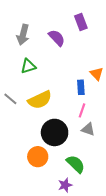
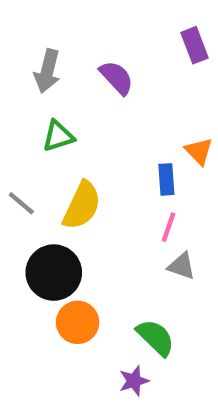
purple rectangle: (81, 22) -> (195, 45), moved
yellow semicircle: (40, 100) -> (82, 205), turned -40
black circle: (55, 132) -> (54, 273), moved

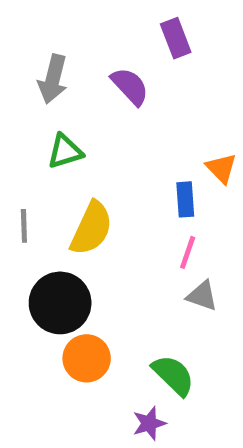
purple rectangle: (195, 45) -> (176, 38), moved
gray line: (21, 203) -> (24, 226), turned 48

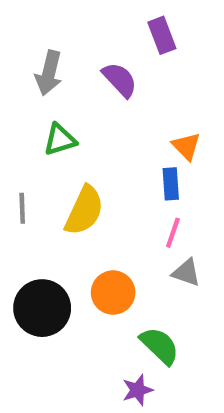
orange triangle: (221, 168) -> (186, 146), moved
black circle: (60, 303) -> (42, 308), moved
orange circle: (87, 358) -> (113, 293), moved

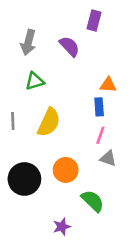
purple rectangle: (162, 35) -> (94, 21), turned 36
orange triangle: (186, 146) -> (108, 85), turned -42
purple star: (137, 390) -> (62, 227), moved

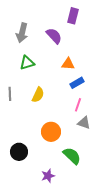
orange triangle: (108, 85) -> (68, 64), moved
blue rectangle: (99, 107) -> (77, 83), turned 64
yellow semicircle: (49, 122) -> (38, 95), size x0.7
black circle: (24, 179) -> (19, 152), moved, size x0.7

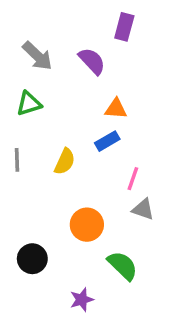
gray arrow: (22, 33) -> (37, 56), turned -60
green triangle: (27, 63) -> (29, 104), moved
blue rectangle: (77, 83) -> (107, 141), moved

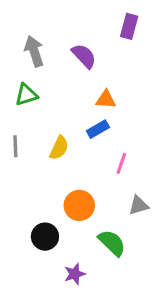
purple rectangle: (124, 27) -> (129, 26), moved
gray arrow: (37, 56) -> (34, 51), turned -152
gray triangle: (143, 209) -> (138, 205), moved, turned -35
black circle: (32, 259) -> (45, 237), moved

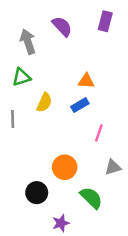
purple semicircle: (84, 56) -> (62, 26), moved
yellow semicircle: (59, 148) -> (44, 103), moved

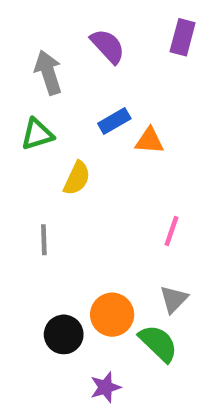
blue rectangle: (80, 105) -> (114, 121), moved
gray line: (13, 119) -> (44, 240), moved
orange circle: (65, 167) -> (112, 315), moved
gray triangle: (113, 167) -> (174, 299), moved, turned -30

